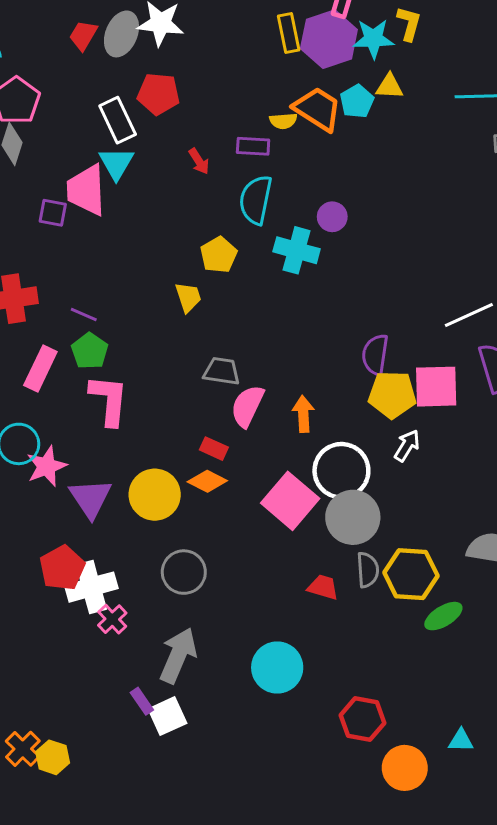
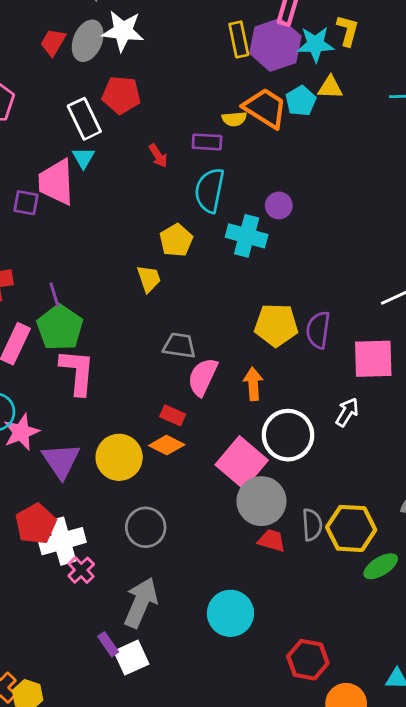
cyan triangle: (116, 163) -> (83, 158), size x0.7
purple line: (84, 315) -> (54, 295), turned 50
green pentagon: (90, 351) -> (60, 328), size x1.4
yellow pentagon: (392, 395) -> (276, 325), moved
gray circle: (353, 517) -> (261, 501), moved

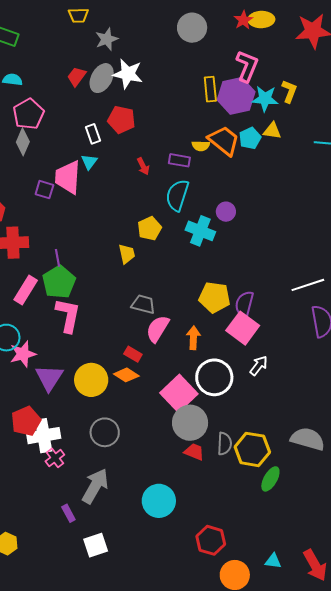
white rectangle: (84, 119) -> (93, 134), size x0.7
pink square: (373, 359) -> (243, 328), moved, turned 32
green ellipse: (381, 566) -> (270, 479), turned -35
white square: (131, 658) -> (96, 545), moved

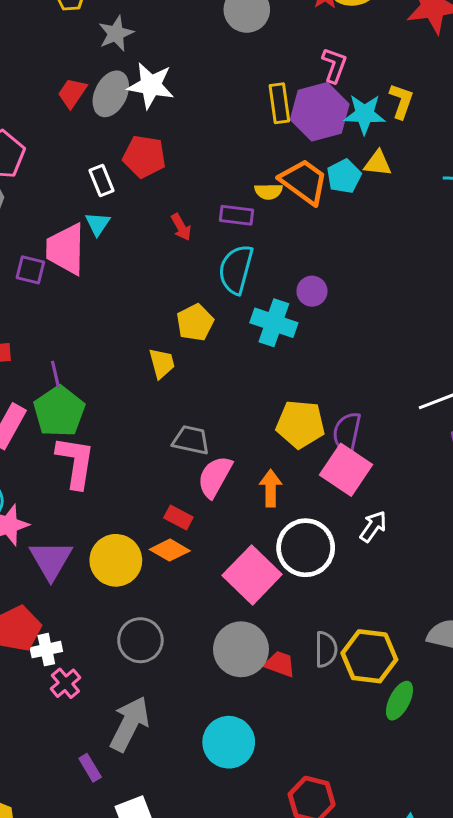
pink L-shape: (247, 66) -> (334, 65), size x0.7
gray circle: (190, 423) -> (241, 649), moved
white cross: (44, 436) -> (46, 650), size x0.6

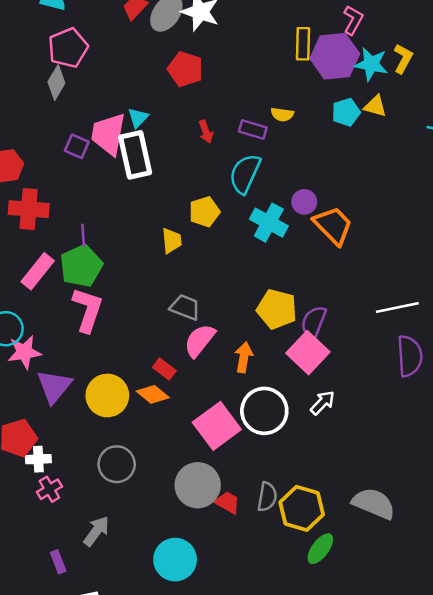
white rectangle: (101, 181) -> (135, 155), moved, size x1.8
orange trapezoid: (304, 182) -> (333, 226), moved
gray arrow: (130, 724) -> (96, 531), size x0.7

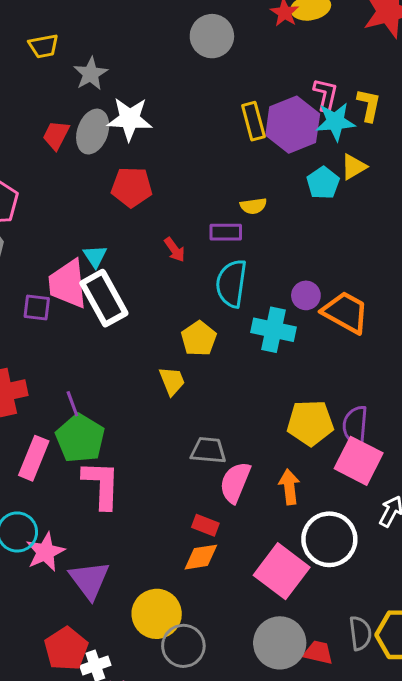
pink L-shape: (353, 20) -> (326, 95), moved
yellow triangle: (375, 106) -> (354, 167), turned -30
orange diamond: (153, 394) -> (201, 557), turned -32
yellow circle: (107, 395) -> (157, 614), moved

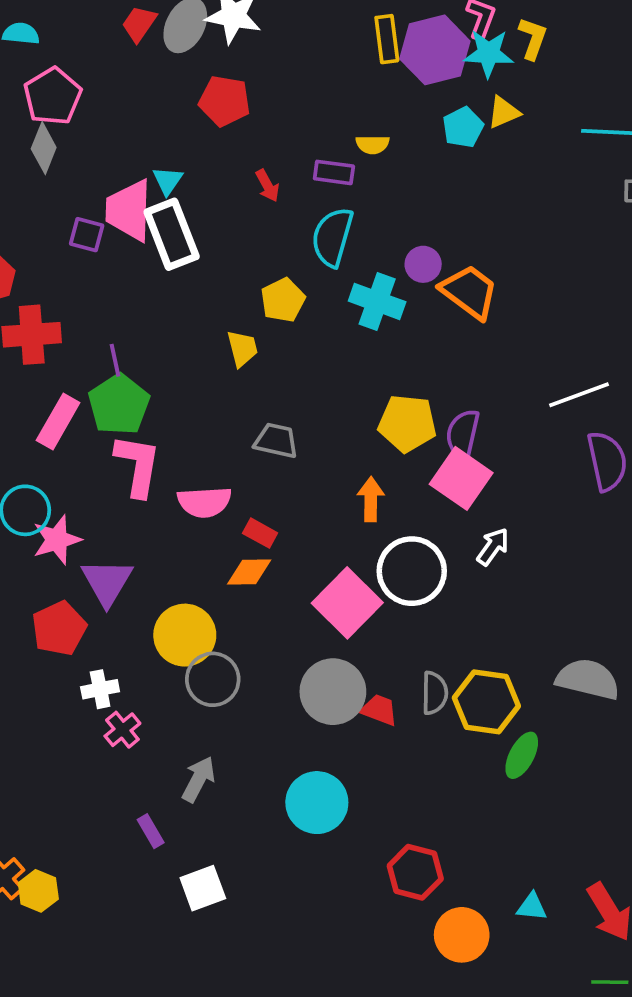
pink semicircle: (235, 482) -> (204, 502), moved, turned -123
red pentagon: (66, 649) -> (59, 628), moved

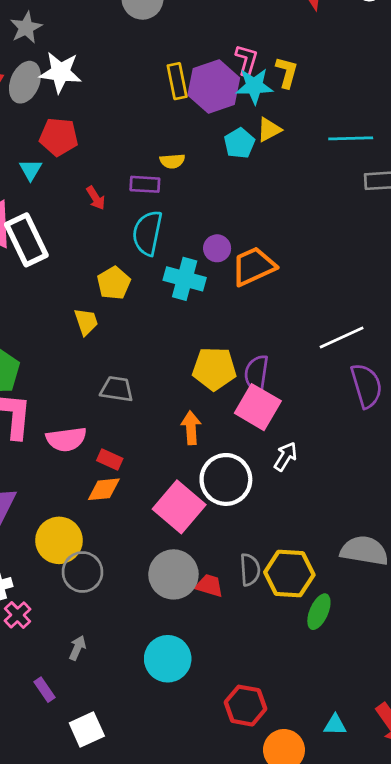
cyan triangle: (168, 181) -> (31, 170), moved
orange trapezoid: (469, 292) -> (253, 266), turned -57
gray arrow: (198, 779) -> (77, 648), size x0.7

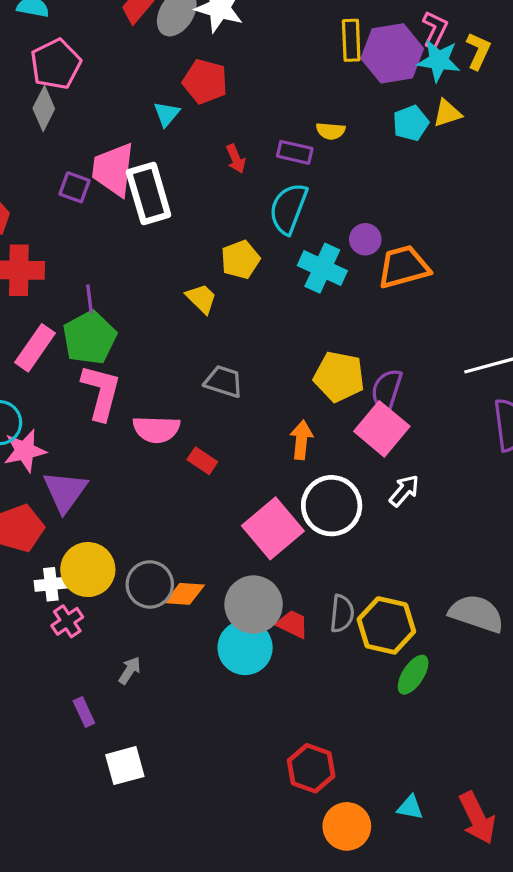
yellow trapezoid: (86, 322) -> (201, 299), turned -36
orange diamond: (104, 489) -> (185, 594), moved
yellow circle: (59, 540) -> (88, 570), moved
cyan circle: (168, 659) -> (245, 648), moved

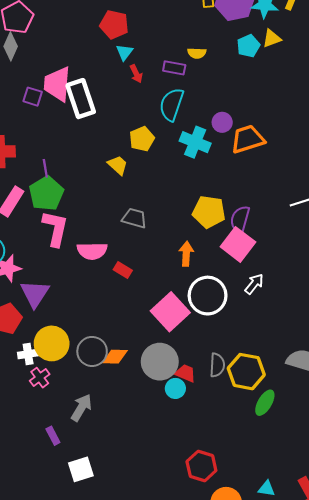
cyan triangle: (167, 114) -> (125, 52), moved
cyan circle: (245, 648) -> (175, 388), moved, size x0.6
gray arrow: (130, 670) -> (81, 408), size x1.5

